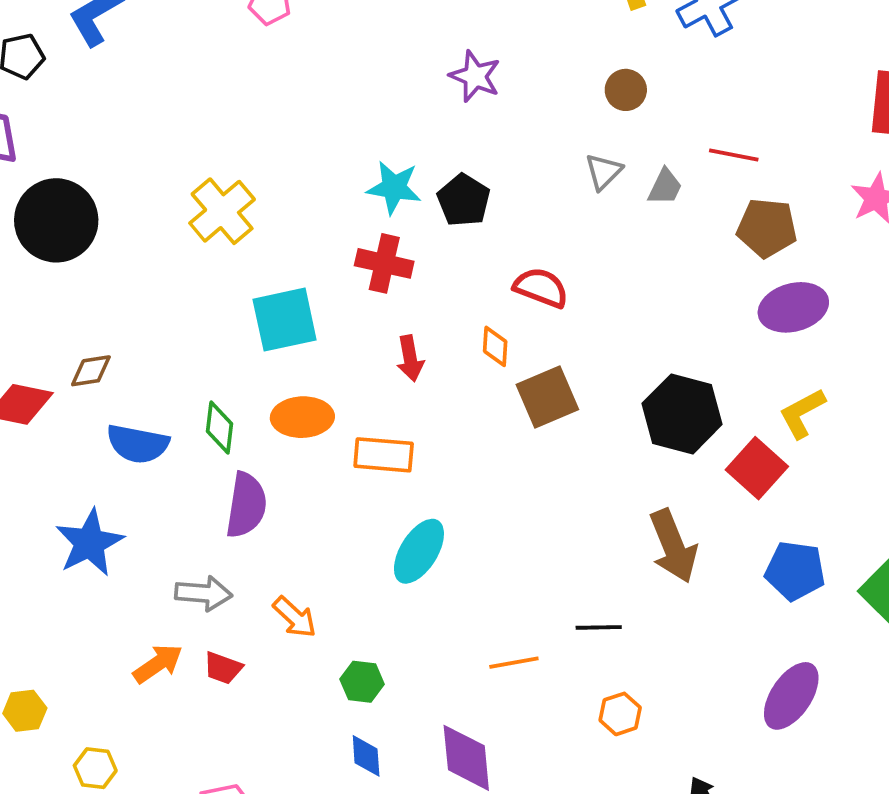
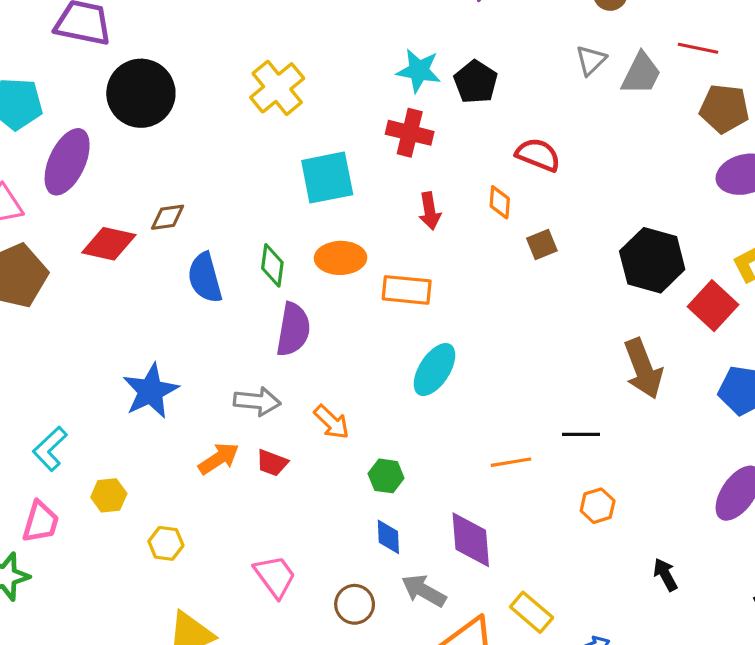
gray trapezoid: (665, 187) -> (641, 74), size x1.4
brown square: (547, 397) -> (542, 245), size x0.6
blue semicircle: (138, 444) -> (205, 278), turned 63
blue star: (89, 543) -> (151, 391), moved

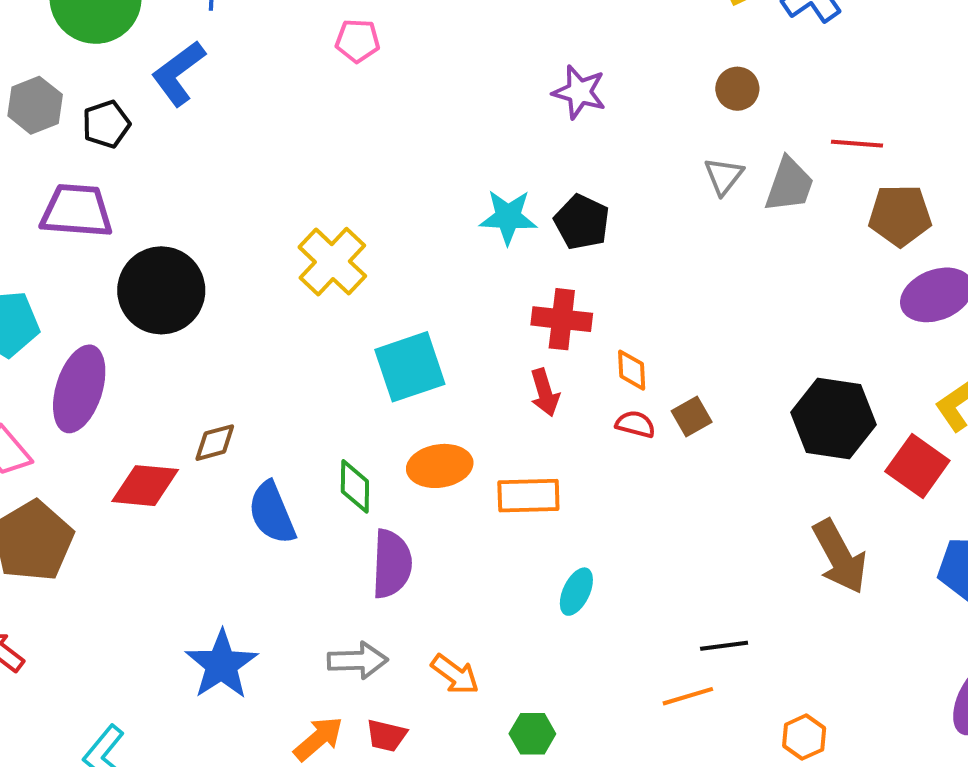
red cross: (410, 133) -> (562, 319), moved
red semicircle: (538, 155) -> (635, 424), moved, size x0.7
cyan ellipse: (434, 370) -> (576, 592), size x0.7
black line: (581, 434) -> (724, 646), moved

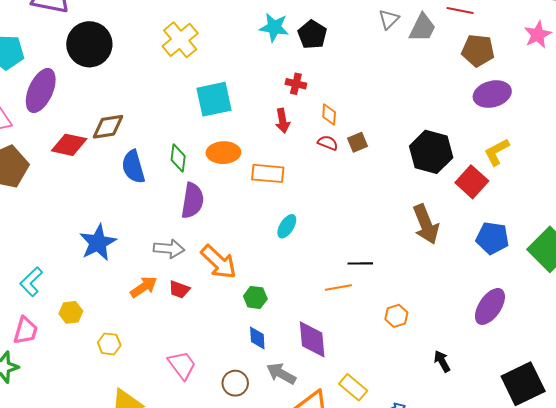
red cross: (562, 319) -> (296, 84), size x0.7
brown diamond: (215, 443) -> (108, 127), size x1.4
orange arrow: (455, 674) -> (219, 262), size x1.5

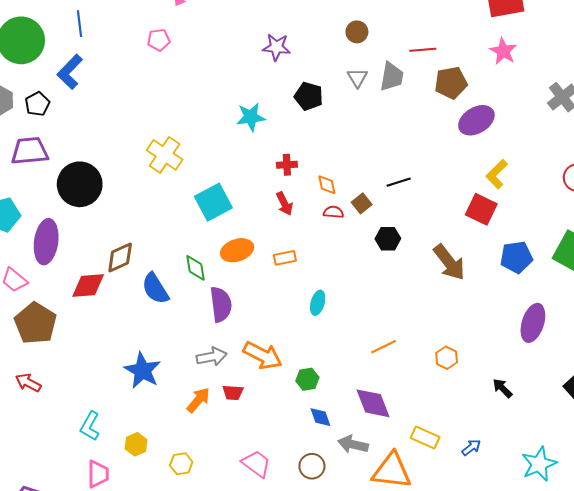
black pentagon: (312, 34) -> (309, 96), moved
black hexagon: (431, 152) -> (388, 239), moved, size x0.6
orange rectangle: (268, 173) -> (285, 258), size x0.7
black line: (360, 263) -> (399, 182), moved

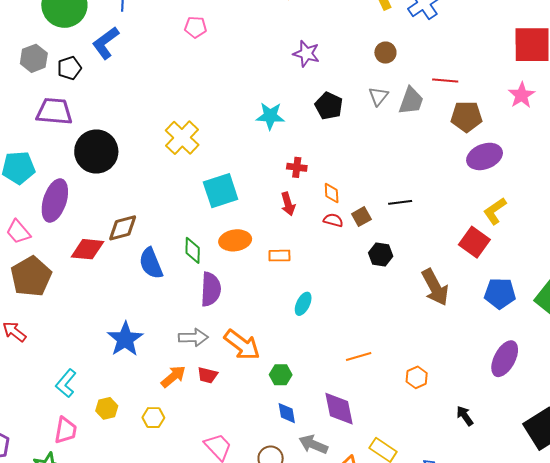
yellow hexagon: (181, 464) -> (153, 418), moved

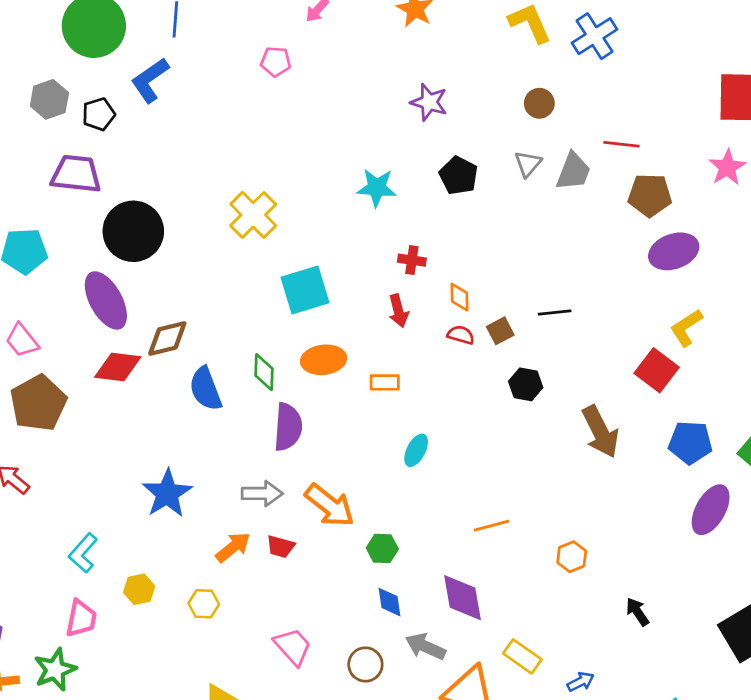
purple ellipse: (55, 201) -> (106, 300), moved, turned -48
purple ellipse: (505, 359) -> (711, 510), moved

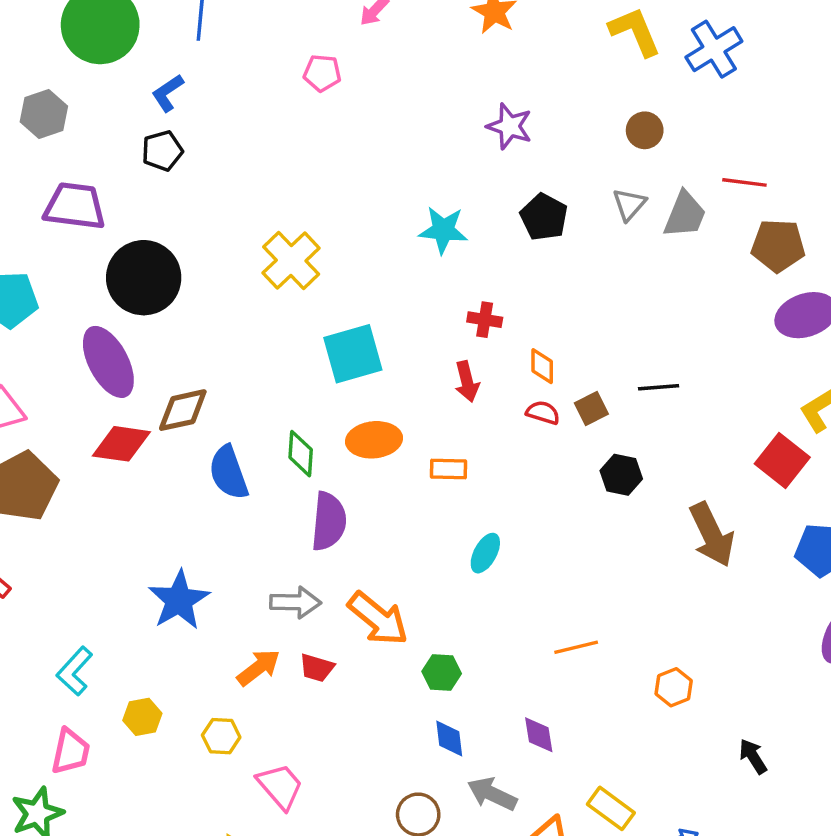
blue L-shape: (150, 80) -> (168, 93), size x0.7
black pentagon: (99, 114) -> (162, 151), moved
purple diamond: (463, 598) -> (539, 735), size x0.6
pink trapezoid: (293, 647) -> (280, 786), moved

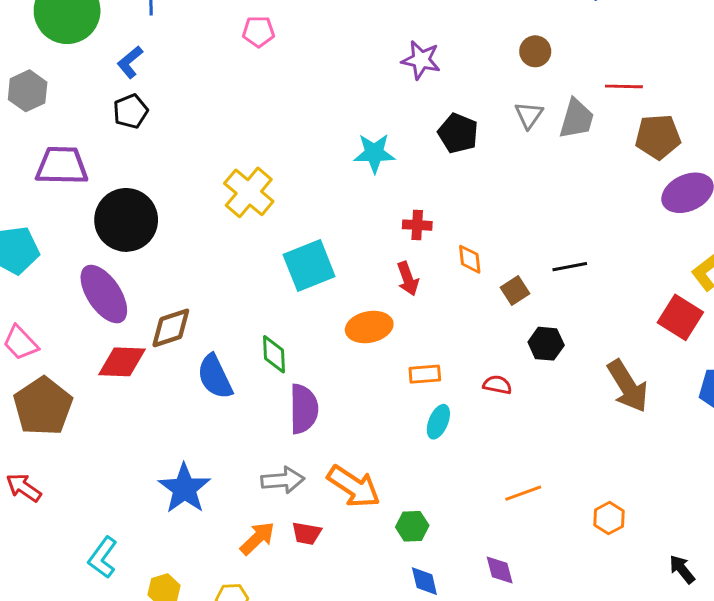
red semicircle: (543, 413) -> (497, 385), moved
orange ellipse: (374, 440) -> (369, 327), moved
orange rectangle: (449, 469) -> (425, 374), moved

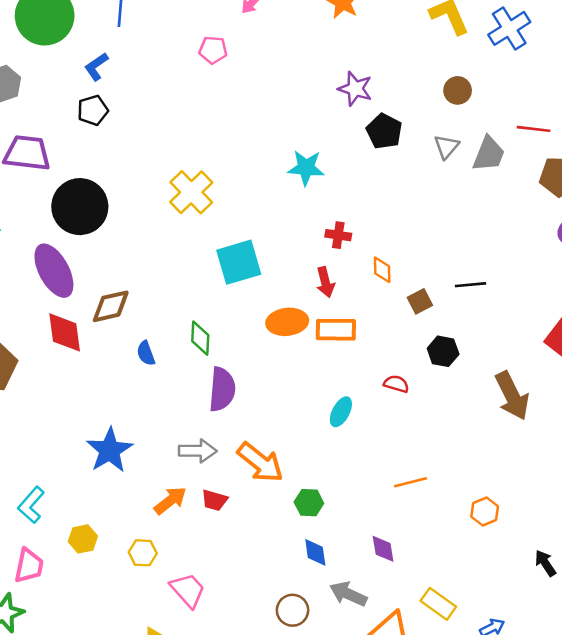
black pentagon: (458, 133) -> (384, 131), moved
red diamond: (122, 362) -> (65, 332), turned 75
orange rectangle: (425, 374) -> (336, 330), moved, size x1.4
blue semicircle: (215, 377) -> (146, 353), size x0.6

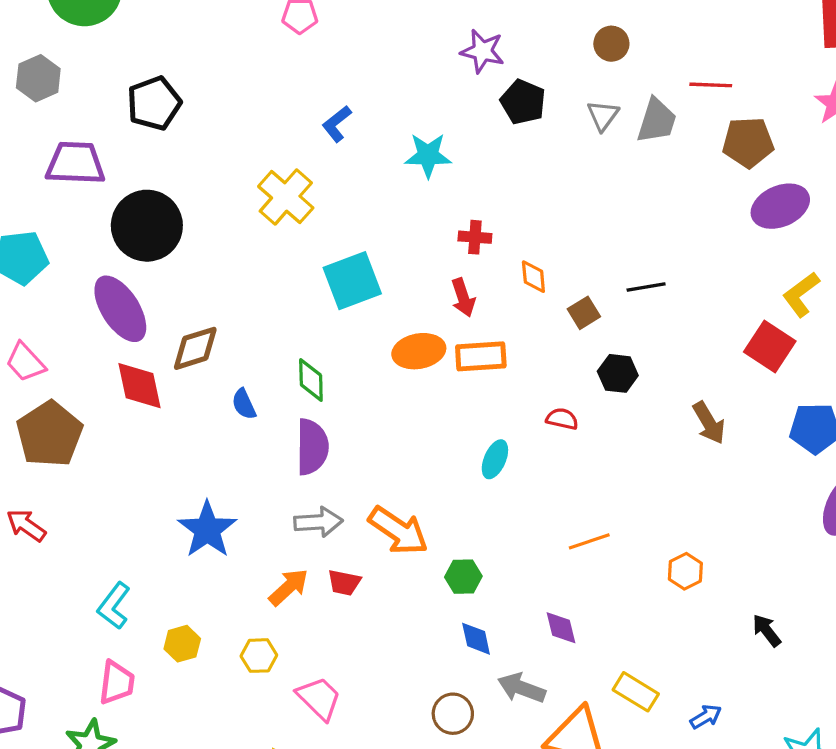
blue L-shape: (96, 67) -> (337, 124), moved
black pentagon: (93, 110) -> (154, 103), size x1.4
purple semicircle: (222, 389) -> (312, 447), moved
brown arrow: (512, 396) -> (709, 423), size x0.7

